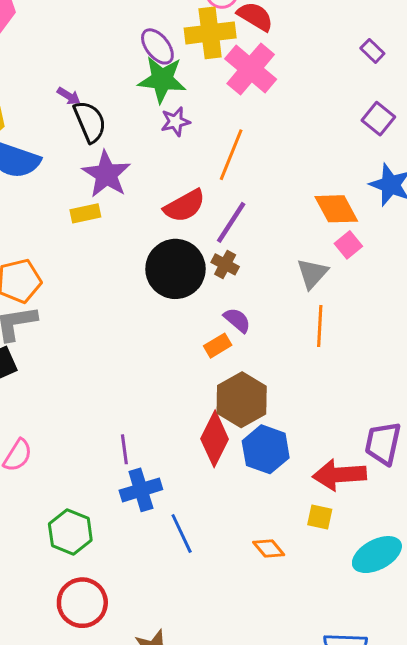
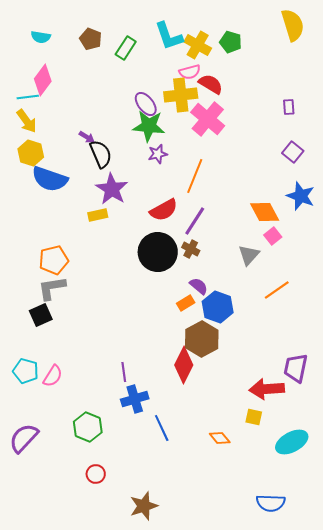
purple rectangle: (372, 51) -> (289, 107), turned 42
orange line: (320, 326) -> (277, 290), moved, turned 52
blue hexagon: (266, 449) -> (218, 307), moved
red circle: (82, 603) -> (96, 474), size x0.6

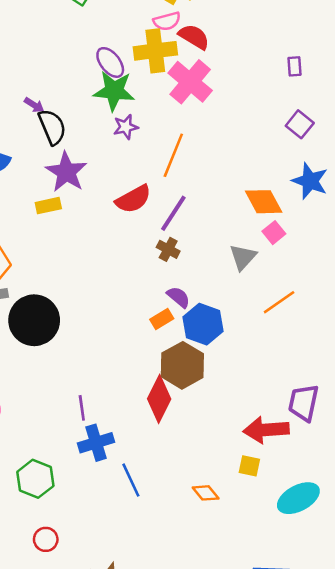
black circle: (158, 252) -> (34, 320), moved

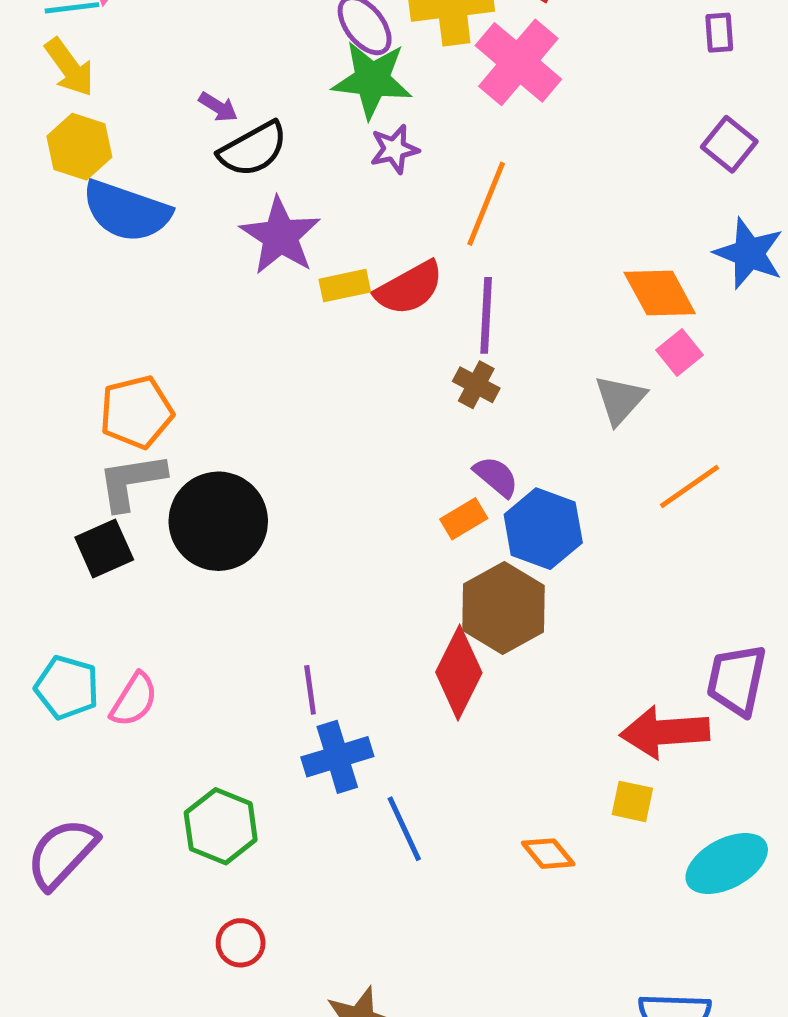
black semicircle: (52, 127) -> (253, 149), turned 84
yellow rectangle: (48, 206) -> (345, 286), moved
purple line: (173, 213) -> (486, 315), turned -30

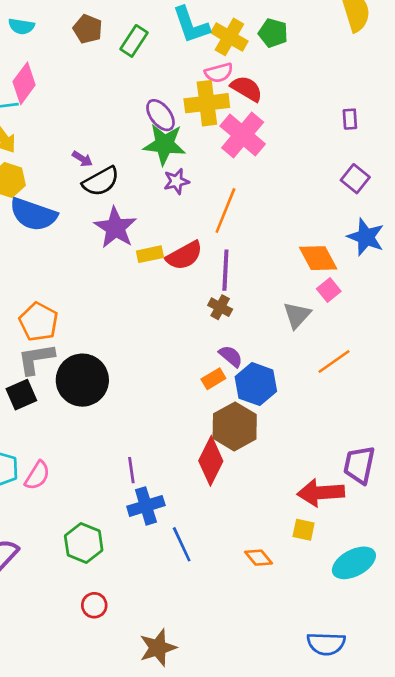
orange pentagon: (136, 412) -> (39, 322), turned -30

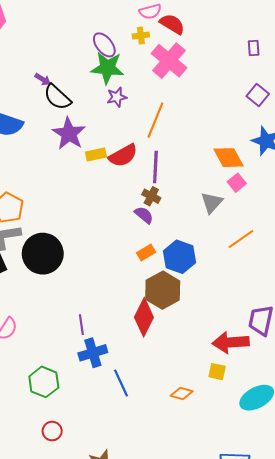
yellow cross: (207, 103) -> (141, 36), size x0.5
black semicircle: (101, 181) -> (57, 97), turned 72
purple semicircle: (231, 356) -> (144, 215), moved
orange diamond: (259, 558) -> (182, 393), turned -35

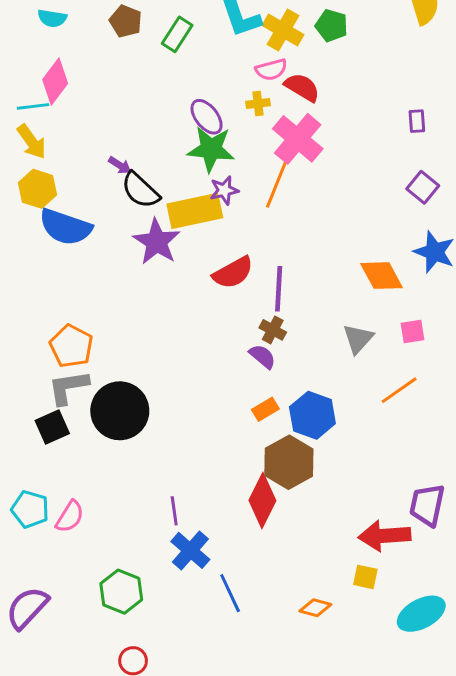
orange line: (155, 120) -> (277, 183), moved
yellow rectangle: (96, 154) -> (195, 211), moved, size x1.8
pink square: (237, 183) -> (412, 331), moved, turned 30
blue cross: (93, 353) -> (190, 550), turned -32

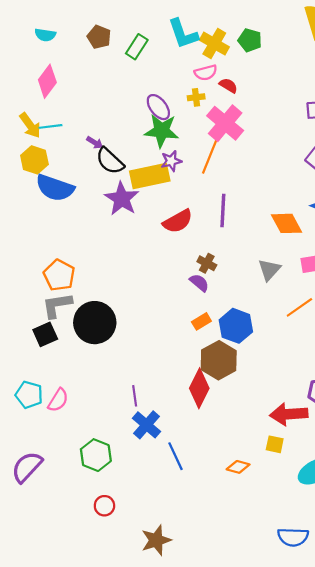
red semicircle: (302, 87) -> (228, 85), size x0.7
cyan line: (33, 106) -> (51, 126), moved
purple line: (279, 289) -> (223, 210), moved

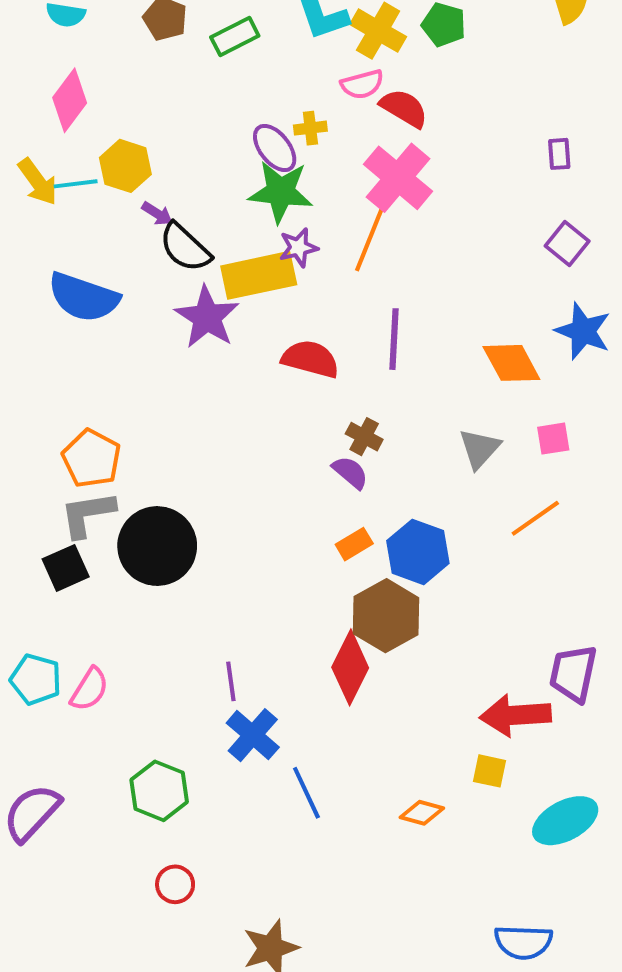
green rectangle: (137, 47) -> (235, 37), turned 30
red semicircle: (228, 85) -> (404, 108), size x1.4
yellow cross: (196, 97) -> (310, 128), moved
yellow hexagon: (34, 160) -> (125, 166), moved
red semicircle: (178, 221) -> (310, 359), turned -136

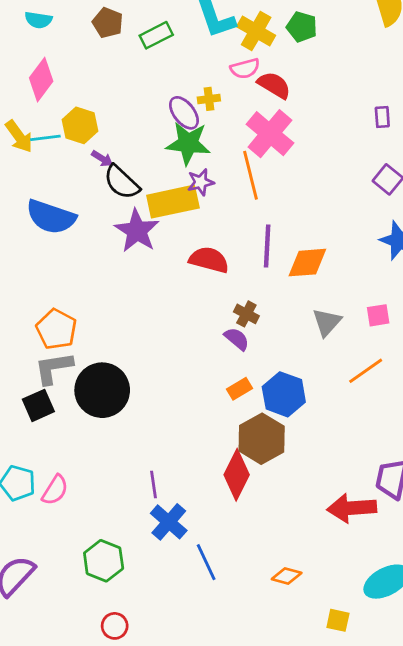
orange line: (370, 238) -> (251, 175), turned -36
orange diamond: (511, 363) -> (307, 263), moved, turned -66
yellow square: (490, 771) -> (338, 620), moved

